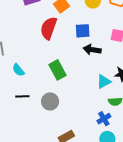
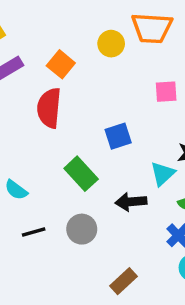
blue square: (83, 31) -> (118, 136), moved
black arrow: (92, 50) -> (131, 202), moved

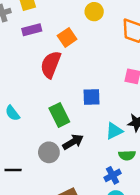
yellow circle: (111, 44) -> (94, 12), moved
black arrow: (131, 202) -> (73, 142), moved, turned 138
black line: (34, 232) -> (13, 170), moved

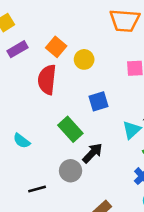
yellow circle: (94, 12) -> (84, 59), moved
black line: (13, 170) -> (37, 189), moved

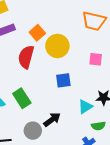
yellow circle: (84, 59) -> (57, 46), size x1.5
green rectangle: (70, 129) -> (22, 98), moved

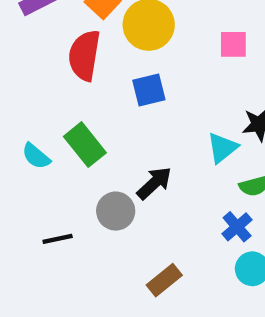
blue square: (63, 80) -> (149, 90), moved

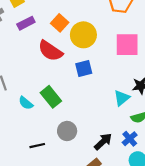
pink square: (233, 44) -> (127, 45), size x1.6
red semicircle: (84, 55) -> (50, 51), turned -65
black arrow: (154, 183) -> (103, 142), moved

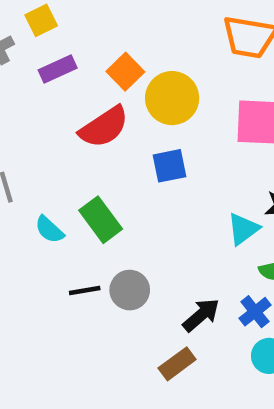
red semicircle: (50, 51) -> (104, 127), turned -70
black line: (37, 146) -> (85, 291), moved

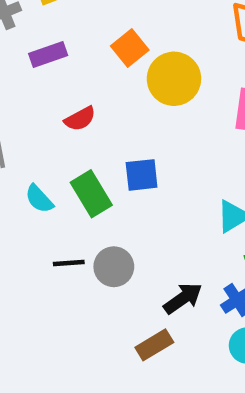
purple rectangle: (58, 69) -> (48, 54), moved
red semicircle: (104, 127) -> (80, 119), moved, size x0.6
blue square: (169, 166) -> (142, 175), moved

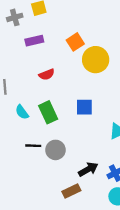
blue square: (142, 175) -> (84, 107), moved

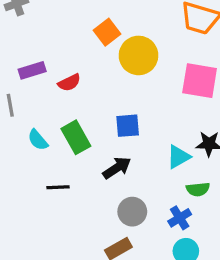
purple rectangle: (34, 41) -> (32, 70), moved
gray circle: (55, 150) -> (132, 212), moved
black arrow: (88, 169) -> (117, 168), moved

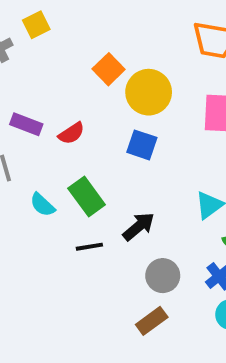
purple rectangle: (32, 70) -> (26, 124), turned 45
blue square: (128, 126) -> (142, 145), moved, turned 30
black line: (58, 187) -> (89, 247), moved

